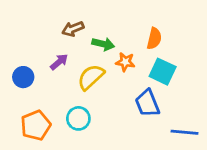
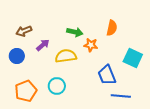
brown arrow: (73, 29) -> (24, 31), moved
cyan square: (163, 72) -> (133, 58), moved
yellow semicircle: (91, 77) -> (66, 56), turned 35
blue line: (185, 132) -> (121, 96), moved

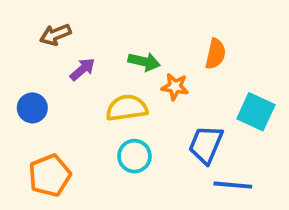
brown arrow: (24, 31) -> (55, 35), moved
purple arrow: (43, 45) -> (82, 69), moved
blue trapezoid: (107, 75) -> (206, 145), turned 45
cyan circle: (57, 86) -> (134, 156), moved

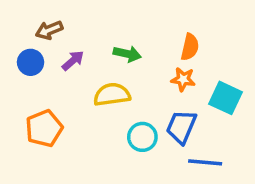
orange star: (175, 87) -> (183, 79), moved
blue circle: (32, 108) -> (31, 62), moved
cyan circle: (134, 156) -> (142, 137), moved
orange pentagon: (50, 175) -> (44, 128), moved

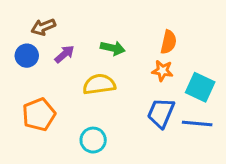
cyan circle: (142, 137) -> (93, 140), moved
blue line: (205, 162) -> (197, 123), moved

